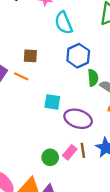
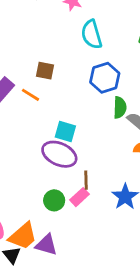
purple ellipse: (78, 119) -> (59, 154), moved
brown line: (83, 150) -> (86, 180), moved

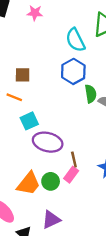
cyan semicircle: (92, 34) -> (75, 40), moved
cyan square: (65, 132) -> (29, 121), moved, turned -30
orange trapezoid: (23, 236) -> (29, 184), moved
purple triangle: (46, 245) -> (51, 220), turned -30

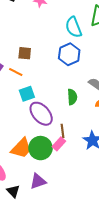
green semicircle: (91, 94) -> (72, 97), moved
purple ellipse: (48, 142) -> (41, 114), turned 30
green circle: (51, 181) -> (40, 148), size x1.5

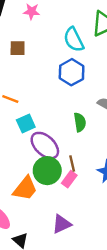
brown square: (25, 53) -> (18, 48), moved
green circle: (40, 148) -> (47, 171), moved
purple triangle: (38, 181) -> (62, 224), moved

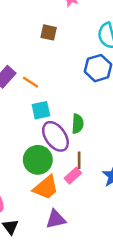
green semicircle: (80, 122) -> (78, 124), moved
green circle: (47, 171) -> (38, 160), moved
orange trapezoid: (25, 188) -> (46, 188), moved

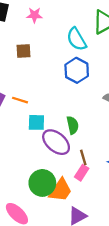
cyan square: (41, 110) -> (36, 122), turned 30
green circle: (38, 160) -> (42, 183), moved

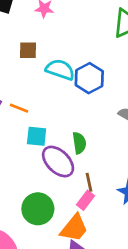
cyan semicircle: (77, 39) -> (60, 70), moved, turned 135
orange trapezoid: (60, 190) -> (74, 228), moved

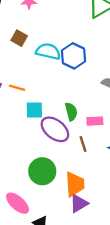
brown square: (28, 50) -> (19, 38), turned 35
pink rectangle: (85, 200) -> (95, 121), moved, turned 56
orange trapezoid: (74, 228) -> (75, 184), turned -36

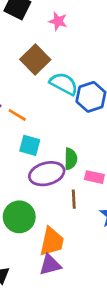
brown square: (19, 38) -> (35, 60), size x1.5
purple ellipse: (55, 129) -> (47, 174), turned -68

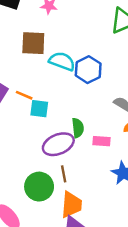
brown square: (35, 60) -> (33, 43), turned -35
cyan square: (30, 145) -> (39, 109), moved
brown line: (74, 199) -> (64, 174), moved

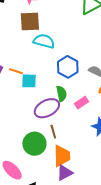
brown square: (33, 43) -> (30, 21), moved
blue hexagon: (88, 70) -> (68, 67), moved
pink rectangle: (102, 141) -> (82, 103), turned -32

